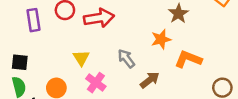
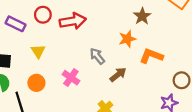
purple rectangle: (33, 20) -> (16, 24), turned -54
yellow triangle: (81, 58) -> (38, 51), moved

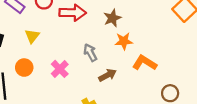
brown star: (142, 16) -> (112, 18), moved

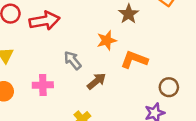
brown star: (112, 18) -> (129, 14), moved
pink cross: (60, 69) -> (43, 85), turned -36

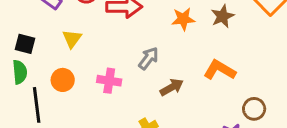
orange star: (107, 40) -> (183, 19), moved
gray arrow: (73, 60) -> (149, 58), turned 66

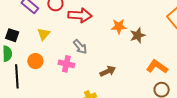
brown star: (222, 16) -> (138, 35), moved
gray arrow: (149, 58) -> (80, 47), moved, turned 98
orange L-shape: (220, 70) -> (157, 67), moved

